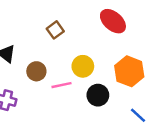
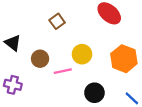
black circle: (98, 95) -> (94, 93), moved

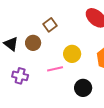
brown circle: (40, 59) -> (33, 43), moved
purple cross: (13, 85) -> (20, 76), moved

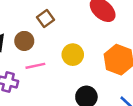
pink line: (55, 69) -> (35, 66), moved

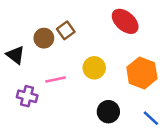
brown circle: (24, 41) -> (44, 38), moved

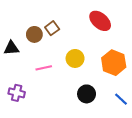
black triangle: (15, 55) -> (11, 48), turned -42
purple cross: (27, 96) -> (17, 93), moved

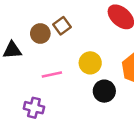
purple cross: (17, 93) -> (34, 108), moved
black circle: (87, 94) -> (104, 91), moved

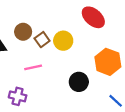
brown square: (62, 26) -> (42, 40), moved
yellow circle: (90, 63) -> (63, 41), moved

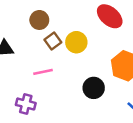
brown circle: (23, 32) -> (39, 20), moved

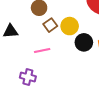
black circle: (94, 88) -> (84, 42), moved

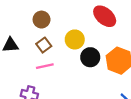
brown square: (50, 25) -> (44, 45), moved

